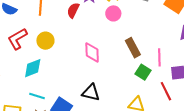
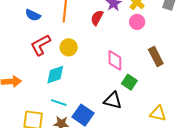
green square: (143, 72) -> (129, 82), moved

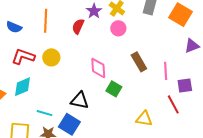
red L-shape: (41, 45) -> (23, 57), turned 50
cyan diamond: (55, 75) -> (22, 87), moved
black triangle: (113, 100) -> (80, 100), moved

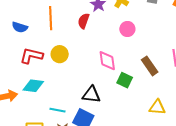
pink circle: (118, 28) -> (127, 29), moved
brown rectangle: (139, 62) -> (150, 66), moved
cyan diamond: (22, 87) -> (33, 86), turned 35

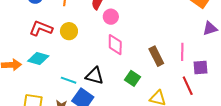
pink circle: (127, 29) -> (111, 17), moved
green square: (125, 80) -> (133, 78), moved
cyan line: (57, 110) -> (69, 80), moved

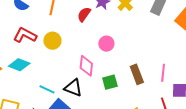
pink circle: (111, 17) -> (106, 44), moved
pink diamond: (115, 45) -> (86, 66), moved
green square: (133, 78) -> (110, 82), moved, turned 35

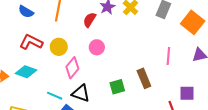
pink circle: (106, 44) -> (97, 47), moved
pink diamond: (86, 66) -> (72, 68), moved, turned 35
pink line: (163, 73) -> (168, 56), moved

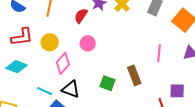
red L-shape: (31, 42) -> (22, 37), turned 145
green square: (117, 87) -> (107, 83), turned 35

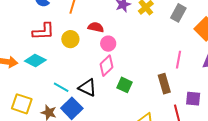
red semicircle: (81, 16) -> (96, 27), moved, turned 63
pink diamond: (63, 63) -> (106, 66), moved
brown rectangle: (134, 75) -> (164, 84), moved

